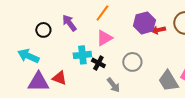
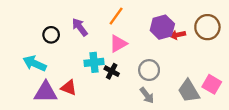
gray arrow: (113, 85) -> (147, 95), moved

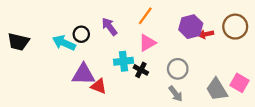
cyan arrow: (35, 63) -> (64, 43), moved
purple triangle: (46, 92) -> (83, 74), moved

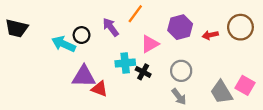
orange line: (145, 16) -> (135, 14), moved
purple hexagon: (191, 27) -> (180, 27), moved
black trapezoid: (18, 42) -> (17, 28), moved

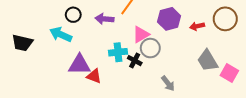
purple arrow: (111, 27) -> (104, 19), turned -48
black trapezoid: (17, 28) -> (22, 43), moved
black circle: (82, 35) -> (73, 15), moved
gray circle: (181, 71) -> (150, 48), moved
gray trapezoid: (221, 92) -> (208, 61), moved

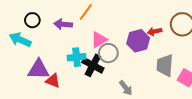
purple hexagon: (169, 19) -> (138, 41), moved
black cross: (135, 61) -> (93, 65), size x1.5
gray trapezoid: (208, 61) -> (165, 65), turned 35

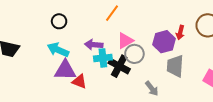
purple arrow: (63, 24) -> (94, 45), moved
red arrow: (155, 31) -> (180, 32), turned -64
cyan arrow: (20, 40) -> (58, 50), moved
gray trapezoid: (165, 65) -> (175, 66), moved

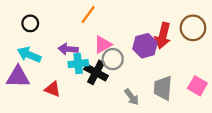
red arrow: (180, 32) -> (163, 36), size x1.6
gray trapezoid: (175, 66) -> (163, 88), moved
purple triangle: (65, 70) -> (18, 77), moved

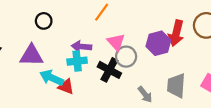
pink triangle: (103, 45) -> (116, 42), turned -42
cyan arrow: (29, 55) -> (51, 78), moved
cyan cross: (78, 64) -> (77, 61), moved
purple triangle: (18, 77) -> (31, 55), moved

